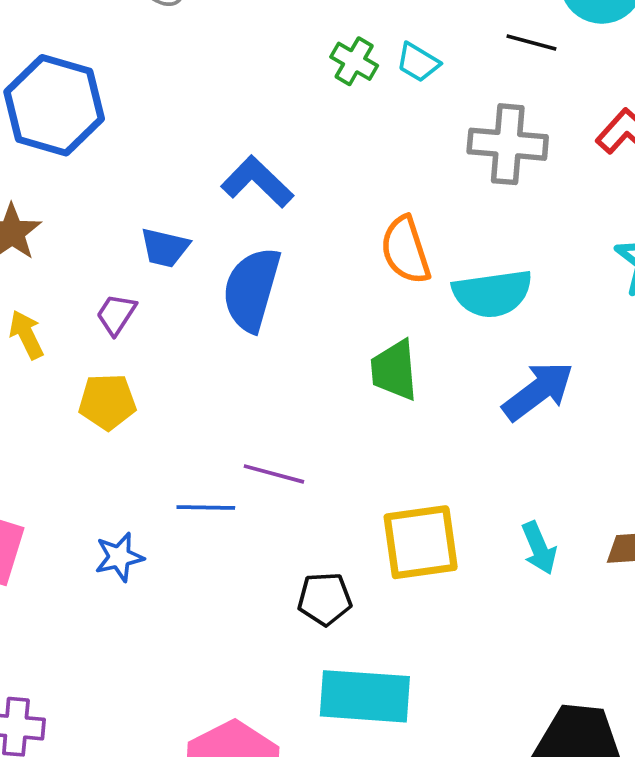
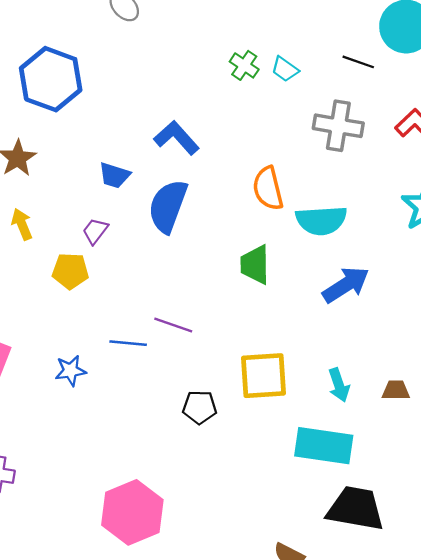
purple trapezoid: (116, 314) -> (95, 231), moved
cyan rectangle: (365, 696) -> (324, 446), moved

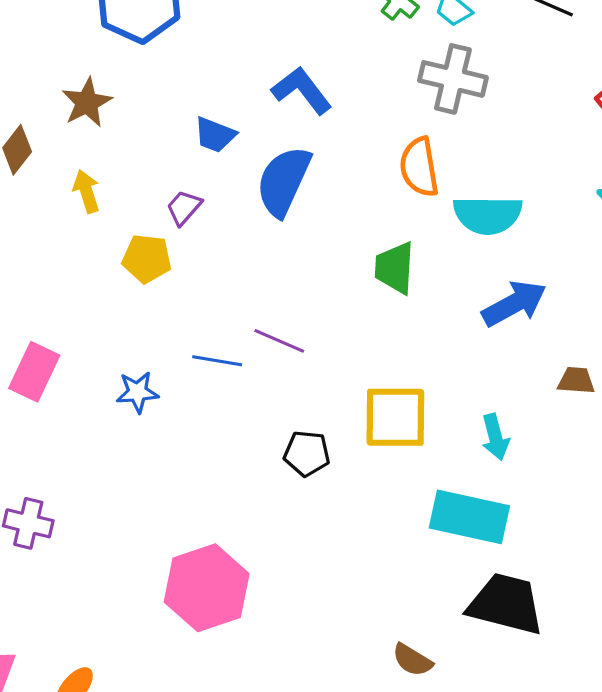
gray cross: (338, 126) -> (453, 79), moved
brown trapezoid: (396, 390) -> (576, 380), moved

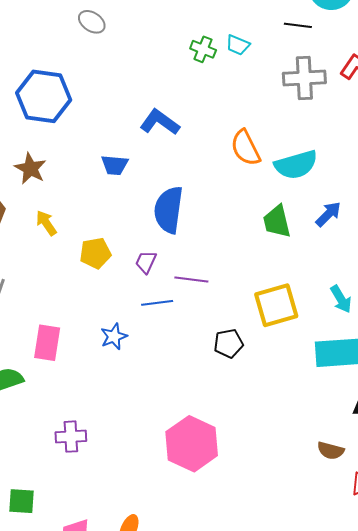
gray cross: (453, 79) -> (304, 78), moved
blue semicircle: (284, 181) -> (169, 210), moved
purple trapezoid: (184, 208) -> (146, 262), moved
green trapezoid: (395, 268) -> (277, 221), moved
blue arrow: (514, 304) -> (328, 214), size x0.7

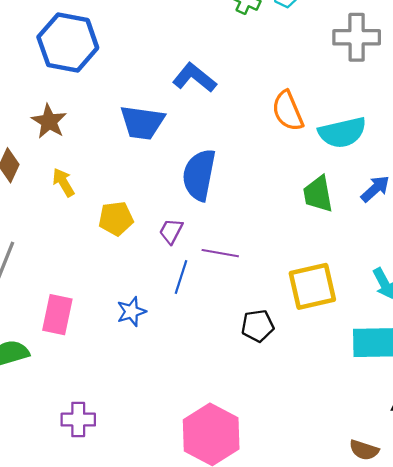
blue trapezoid: (115, 165) -> (142, 122), size x1.5
blue line: (157, 303) -> (181, 277), turned -68

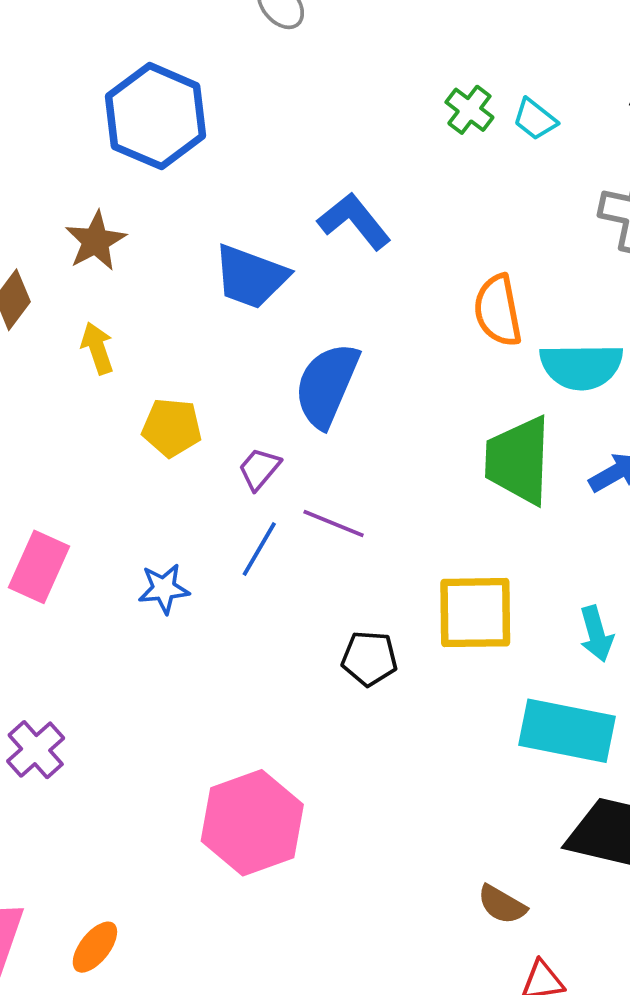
green trapezoid: (318, 194) -> (518, 460), size x1.4
purple cross: (78, 420) -> (36, 750), turned 36

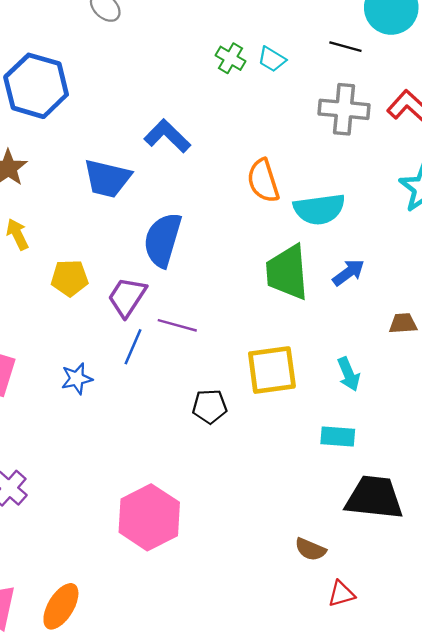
purple trapezoid: (259, 469) -> (127, 297), size x1.5
cyan rectangle: (567, 731) -> (338, 437), size x0.6
orange ellipse: (95, 947) -> (61, 606), size x1.4

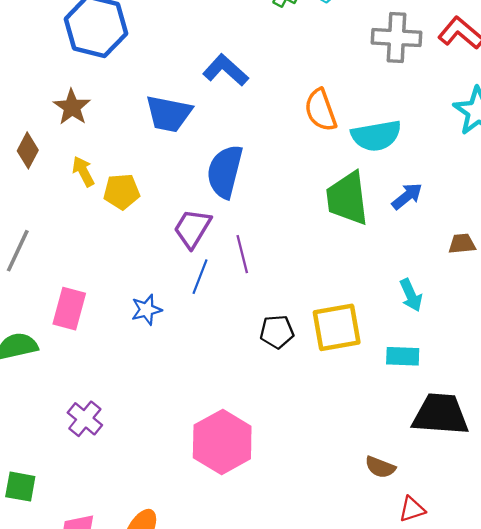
yellow pentagon: (70, 278) -> (122, 192), moved
purple line: (177, 325) -> (242, 254), turned 63
yellow square: (272, 370) -> (337, 327), moved

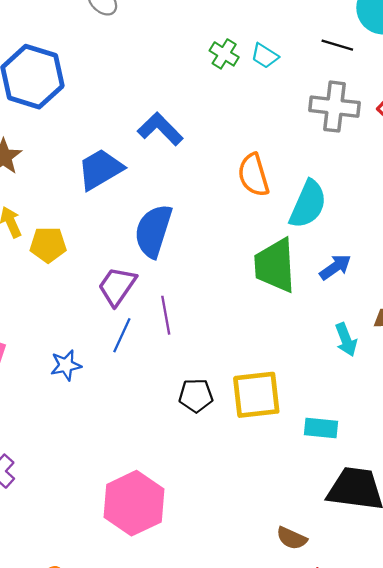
blue trapezoid: (169, 114) -> (100, 169), turned 135
cyan semicircle: (376, 136) -> (308, 204), turned -60
cyan arrow: (411, 295) -> (346, 340), moved

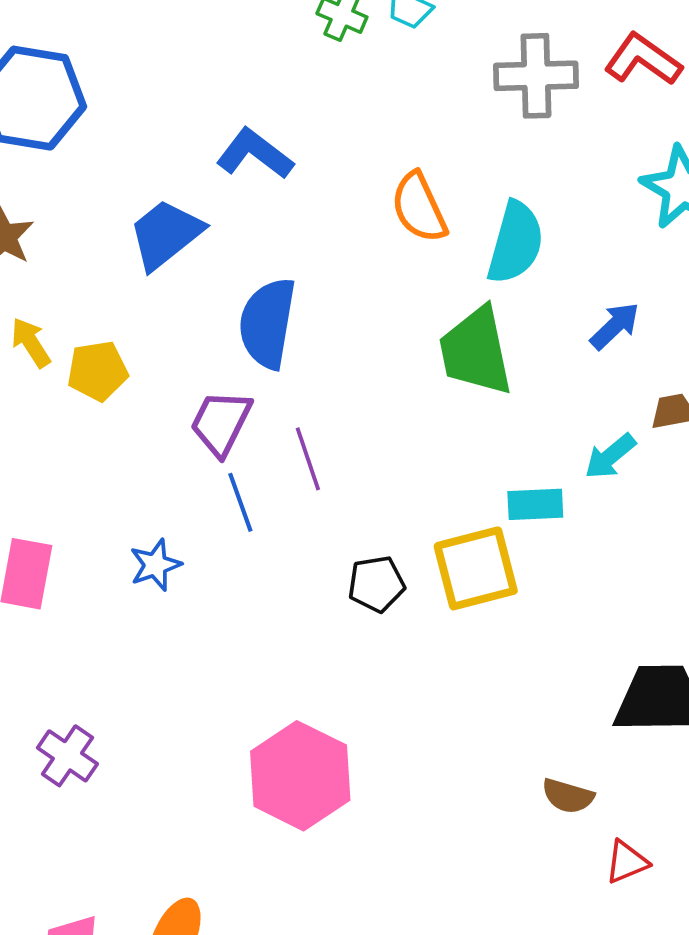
blue arrow: (335, 267) -> (615, 326), moved
blue line: (122, 335) -> (240, 502), turned -36
cyan arrow: (346, 340) -> (610, 456), turned 80
cyan rectangle: (321, 428) -> (535, 504), moved

